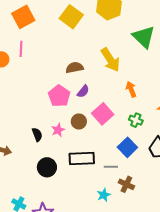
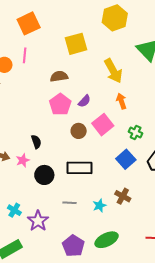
yellow square: (71, 17) -> (76, 44), moved, turned 35
brown semicircle: (75, 68) -> (59, 76), moved
orange arrow: (131, 89) -> (121, 101), moved
pink star: (58, 130) -> (23, 160), moved
gray line: (111, 167) -> (70, 203), moved

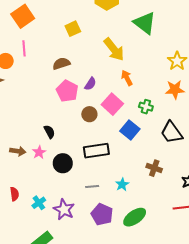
yellow square: (76, 44) -> (73, 29), size x0.7
blue square: (126, 159) -> (130, 130), moved
brown cross: (123, 196) -> (154, 168), moved
cyan cross: (14, 210) -> (39, 203), turned 32
purple pentagon: (73, 246) -> (102, 214), moved

